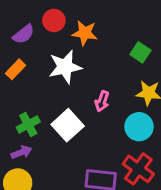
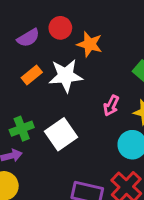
orange rectangle: (15, 69) -> (32, 75), moved
pink arrow: (102, 101) -> (111, 106), moved

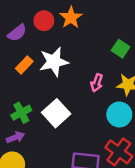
orange star: (90, 44) -> (71, 18), moved, turned 30

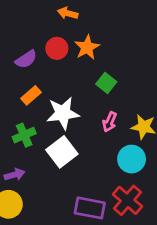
green square: (121, 49) -> (106, 83), moved
white star: (54, 62) -> (63, 113), moved
green cross: (21, 113) -> (24, 135), moved

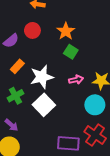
orange star: (87, 47) -> (66, 31), moved
pink arrow: (110, 122) -> (76, 80), turned -120
purple arrow: (15, 175) -> (11, 125), turned 64

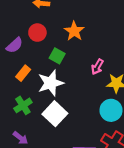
green square: (71, 52) -> (57, 56), moved
pink arrow: (76, 80) -> (97, 67), moved, turned 136

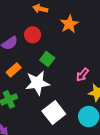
orange star: (74, 31) -> (69, 24), moved
white square: (55, 114) -> (54, 113), moved

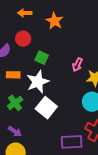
orange rectangle: (14, 70) -> (13, 75), turned 56
white square: (54, 113) -> (46, 108), moved

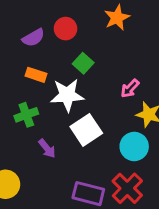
white square: (46, 108) -> (86, 130), moved
purple arrow: (15, 131) -> (47, 148), moved

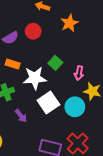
green square: (83, 63) -> (55, 63), moved
pink arrow: (130, 88) -> (79, 73), turned -32
cyan circle: (134, 146) -> (75, 107), moved

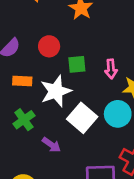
red circle: (33, 31) -> (49, 46), moved
green square: (55, 63) -> (77, 64), turned -32

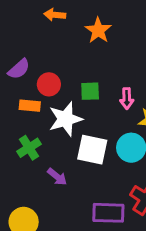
red circle: (49, 46) -> (49, 84), moved
white square: (82, 118) -> (92, 150), turned -32

